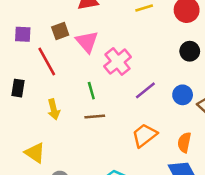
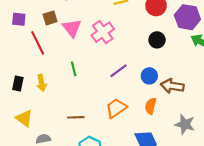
pink cross: (118, 62) -> (103, 32), moved
black rectangle: (18, 88) -> (18, 84), moved
brown line: (95, 116) -> (76, 117), moved
orange semicircle: (184, 142) -> (151, 106), moved

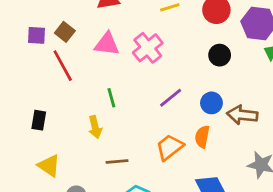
brown square: (50, 18) -> (65, 32), moved, turned -32
pink triangle: (72, 28) -> (107, 44), turned -42
yellow arrow: (42, 83) -> (95, 127), moved
orange semicircle: (151, 106) -> (202, 137), moved

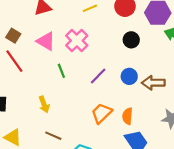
pink triangle: (107, 44) -> (46, 41), turned 30
green line: (111, 98) -> (61, 71), moved
orange semicircle: (202, 137) -> (127, 116), moved
brown line: (117, 162) -> (53, 136), moved, turned 35

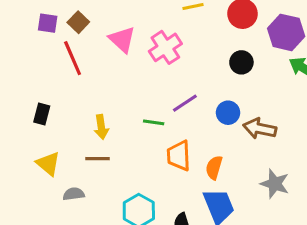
green line: (61, 71) -> (154, 122), moved, turned -72
orange trapezoid: (102, 113) -> (179, 156), turned -60
brown line: (53, 136) -> (98, 159), moved, turned -35

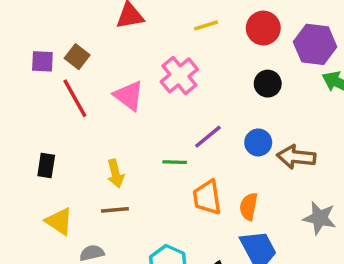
pink triangle: (122, 39) -> (129, 96), moved

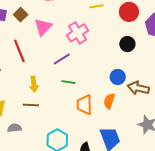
pink triangle: (129, 96) -> (43, 27), moved, turned 30
red line: (75, 98) -> (19, 51), moved
purple line: (208, 137) -> (62, 59), moved
orange semicircle: (249, 207) -> (109, 101), moved

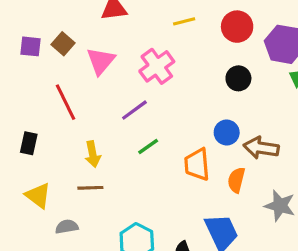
green line: (68, 82) -> (148, 147), turned -40
orange semicircle: (109, 101) -> (236, 180), moved
orange trapezoid: (84, 105) -> (197, 164), moved

